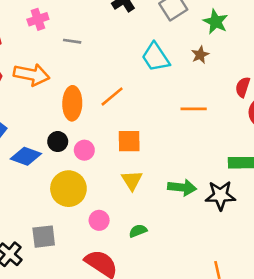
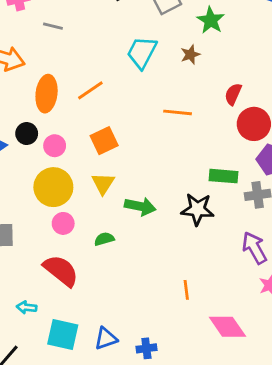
cyan trapezoid: (156, 57) -> (142, 52), turned 56
orange square: (129, 141) -> (104, 141), turned -30
green arrow: (182, 188) -> (140, 206), moved
yellow circle: (68, 189) -> (53, 187), moved

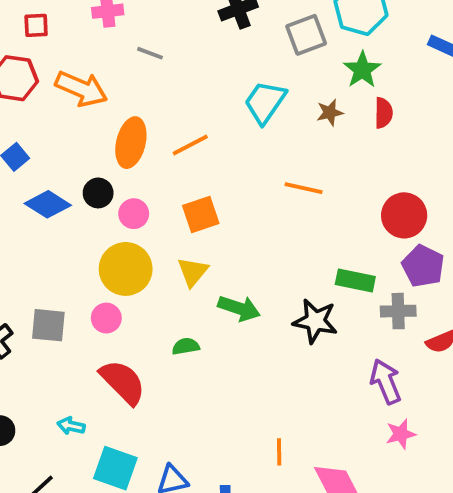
red semicircle: (233, 94) -> (383, 113), moved, turned 150
pink circle: (63, 223) -> (106, 318), moved
orange line: (186, 290) -> (279, 452), moved

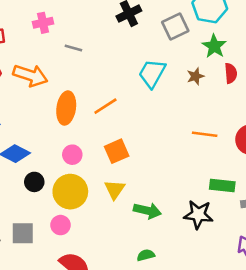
orange line: (304, 188) -> (205, 134), moved
black circle: (98, 193) -> (34, 182), moved
green semicircle: (186, 346) -> (146, 255), moved

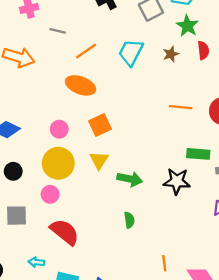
orange line: (105, 106) -> (86, 51), moved
orange ellipse: (66, 108) -> (81, 85), moved, turned -76
black circle: (34, 182) -> (13, 171), moved
gray square: (23, 233) -> (16, 216), moved
green semicircle: (146, 255) -> (129, 220), turned 98

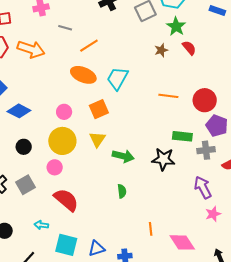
red semicircle: (203, 50) -> (189, 48), turned -35
cyan trapezoid: (131, 52) -> (118, 78), moved
gray square: (16, 216) -> (25, 185), turned -30

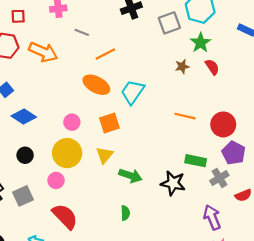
gray cross: (206, 150) -> (219, 178), turned -30

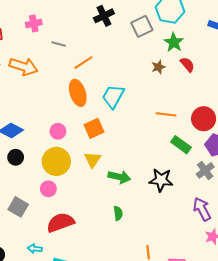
orange ellipse: (96, 85) -> (78, 93), turned 50
black circle: (25, 155) -> (16, 157), moved
green rectangle: (196, 161) -> (181, 145), moved, turned 30
gray square: (23, 196) -> (18, 207), turned -30
red semicircle: (65, 216) -> (60, 222), turned -60

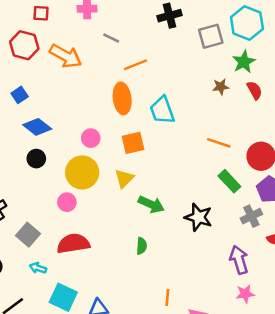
cyan trapezoid: (113, 96) -> (162, 110), turned -60
gray square: (18, 207) -> (28, 235), moved

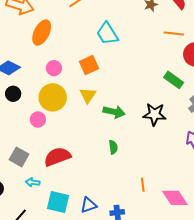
orange ellipse: (122, 98) -> (42, 33), moved, turned 45
orange line: (219, 143) -> (174, 34), moved
pink circle: (67, 202) -> (38, 119), moved

